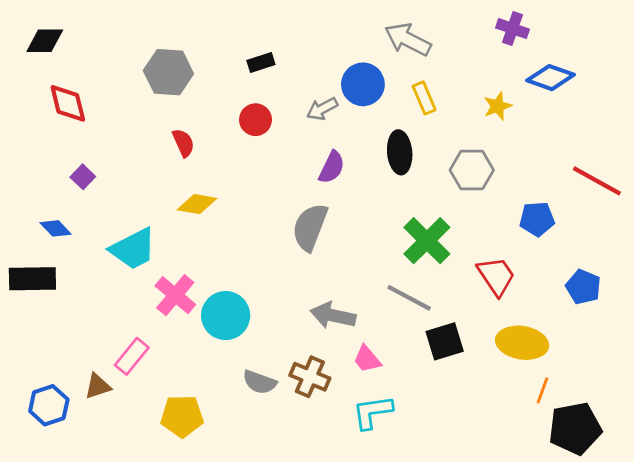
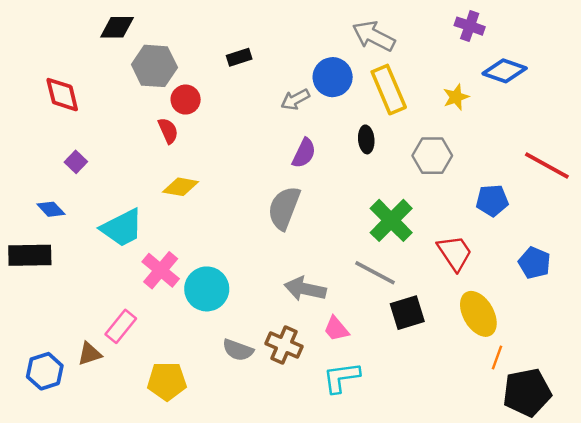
black diamond: (45, 41) -> (117, 27), moved
yellow rectangle: (424, 98) -> (389, 90), size x1.6
red circle: (256, 120) -> (186, 100), moved
black ellipse: (400, 152) -> (366, 139), size x0.7
yellow ellipse: (522, 343) -> (478, 314), turned 51

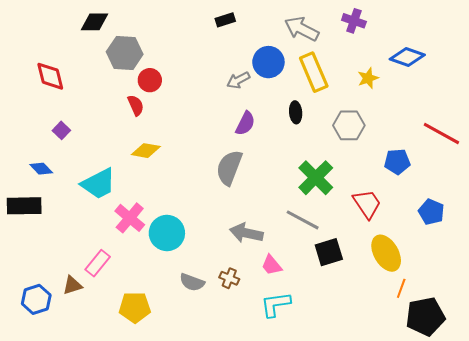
purple cross: (470, 26) -> (354, 21), moved
black rectangle: (239, 57) -> (225, 20), moved
brown cross: (284, 345) -> (229, 278), size x0.7

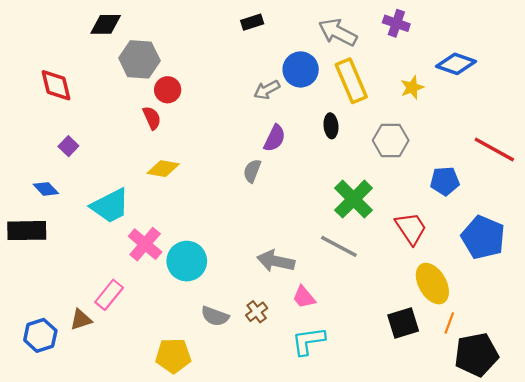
gray semicircle: (229, 168) -> (252, 171), moved, size x0.6
blue pentagon: (431, 212) -> (483, 237), size x1.5
black square: (329, 252) -> (403, 323), moved
brown cross: (229, 278) -> (257, 312), turned 30
yellow pentagon: (135, 307) -> (173, 356), moved

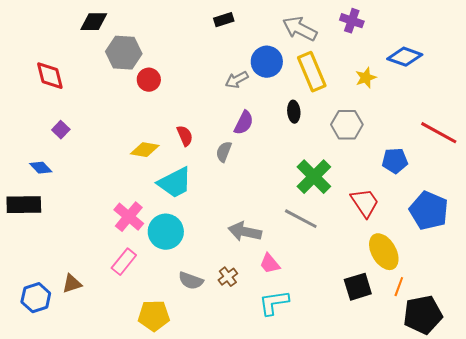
red semicircle: (152, 118) -> (185, 136), moved
cyan trapezoid: (110, 206) -> (175, 183), moved
pink rectangle: (109, 295) -> (124, 262), moved

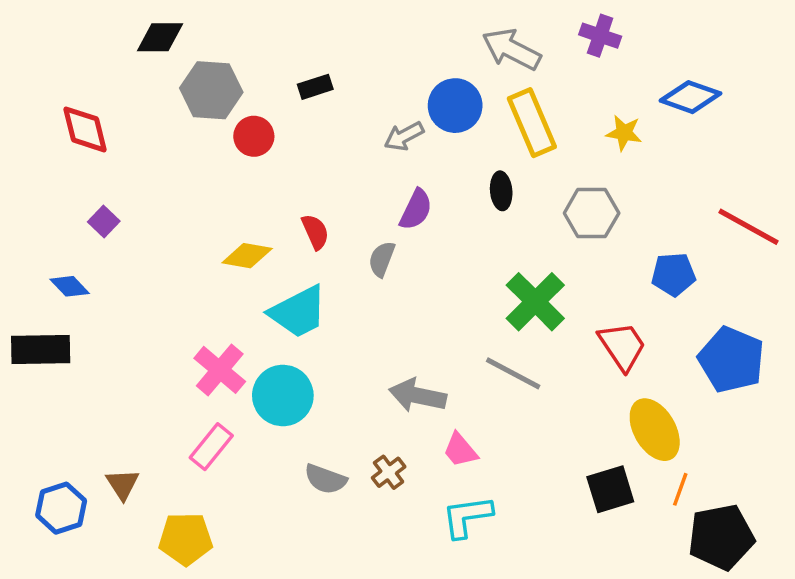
black rectangle: (224, 20) -> (315, 87), moved
yellow star: (366, 78) -> (624, 133), turned 30
brown triangle: (72, 284) -> (123, 484), turned -45
yellow pentagon: (154, 316) -> (186, 539), moved

